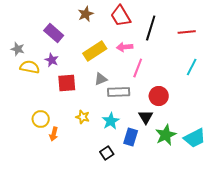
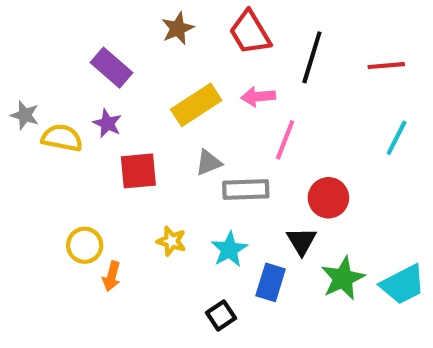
gray star: (18, 49) -> (25, 115), moved

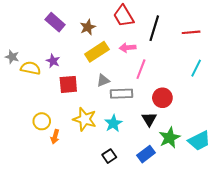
brown star: (178, 28) -> (88, 27), moved
purple rectangle: (112, 68) -> (55, 22), moved
yellow star: (171, 241) -> (85, 119), size x1.6
blue rectangle: (271, 282) -> (146, 154), moved, turned 36

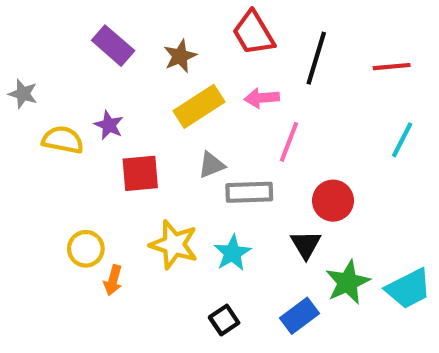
gray star: (12, 57) -> (23, 94), moved

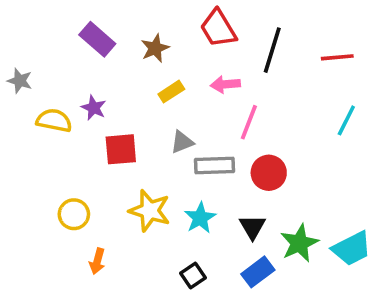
yellow rectangle: (199, 106) -> (171, 92), size x0.6
red circle: (333, 201) -> (269, 173), moved
black triangle: (306, 245) -> (252, 227), moved
orange arrow: (113, 280) -> (97, 261), moved

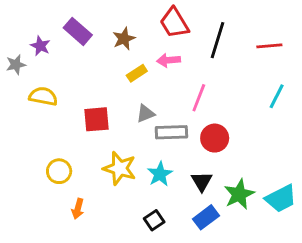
gray star: (20, 81) -> (16, 65), turned -30
pink arrow: (225, 84) -> (169, 60), moved
purple star: (94, 108) -> (40, 46), moved

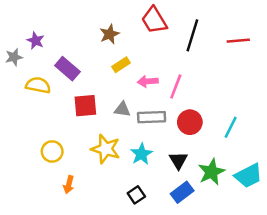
purple rectangle: (78, 31) -> (67, 69), moved
pink arrow: (169, 60) -> (148, 81), moved
cyan line: (277, 96) -> (231, 127), moved
gray triangle: (145, 114) -> (122, 109), moved, turned 30

